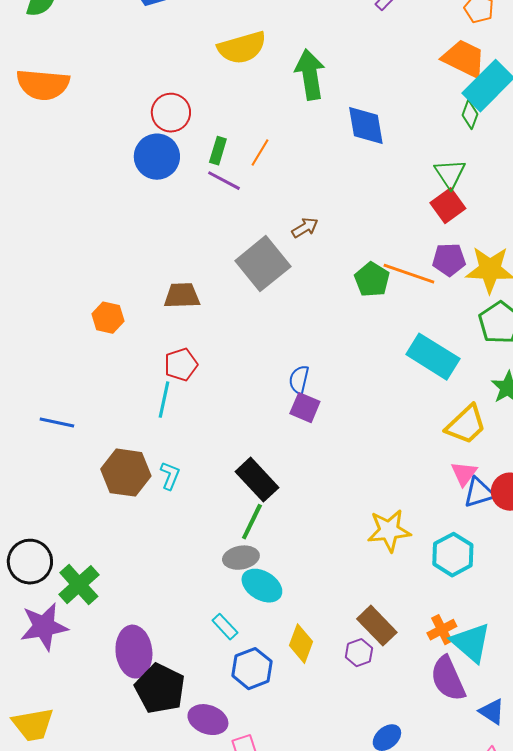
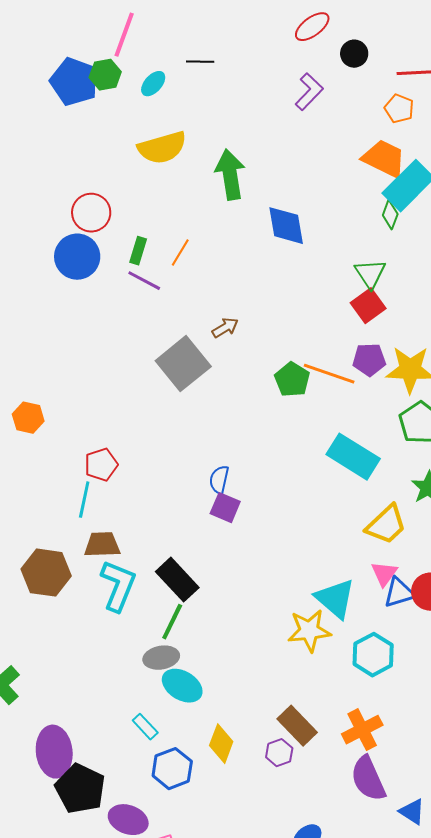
brown trapezoid: (182, 296) -> (102, 545), moved
cyan L-shape: (170, 476) -> (118, 586), moved, size x1.8
orange cross: (442, 630) -> (362, 730), size x1.4
cyan triangle: (471, 643) -> (335, 599), moved

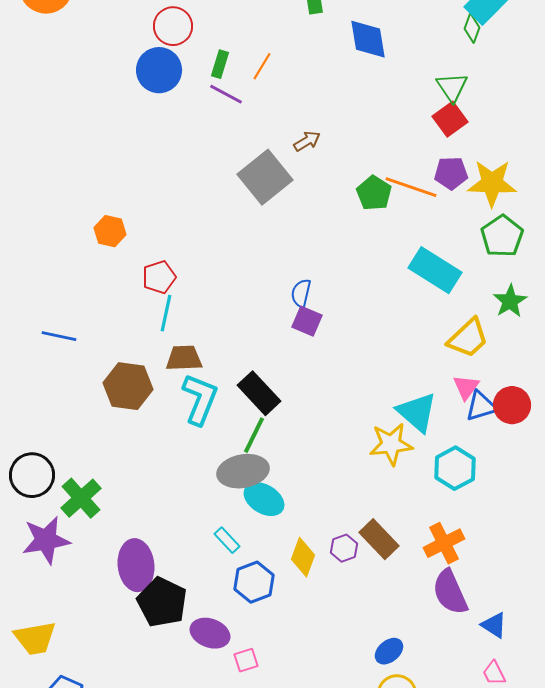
red pentagon: (101, 465) -> (159, 277), moved
gray ellipse: (161, 658) -> (243, 471), size x1.4
purple hexagon: (279, 753) -> (344, 548), moved

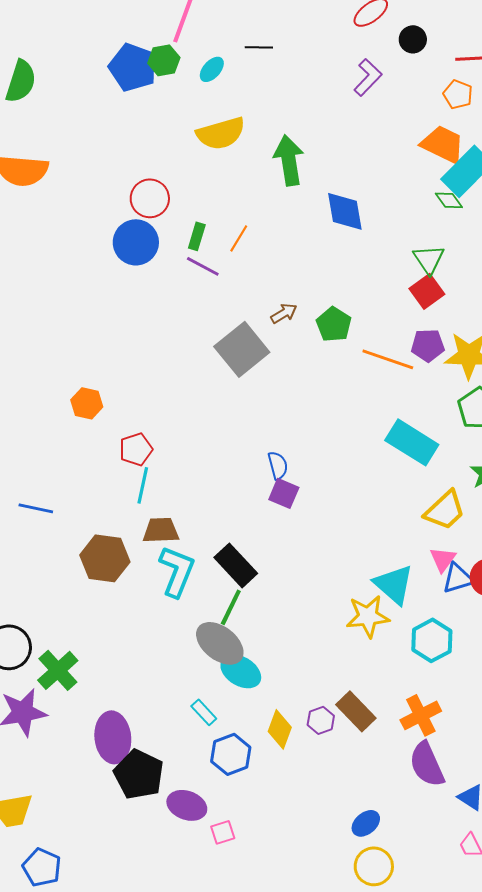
green diamond: (472, 28) -> (449, 200), turned -56
green pentagon: (374, 193) -> (334, 324), moved
blue semicircle: (301, 293) -> (278, 465), turned 152
gray ellipse: (243, 471) -> (220, 643), turned 48

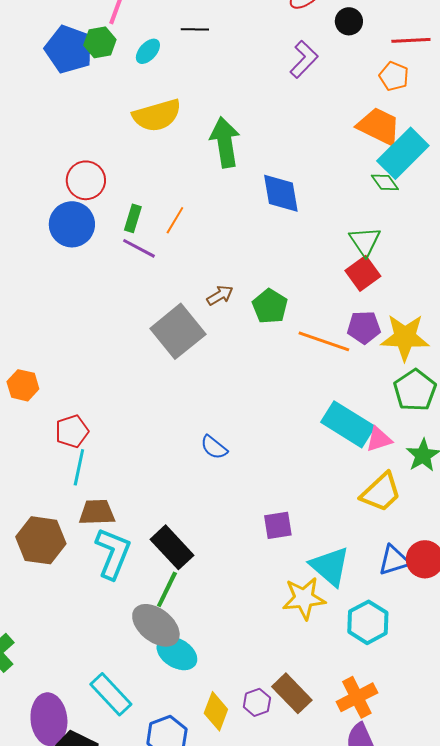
blue semicircle: (278, 465) -> (214, 447), turned 144
purple square: (284, 493) -> (278, 525), moved, turned -32
pink triangle: (443, 559) -> (379, 439), moved, turned 36
cyan rectangle: (204, 712) -> (111, 694), moved, size x1.6

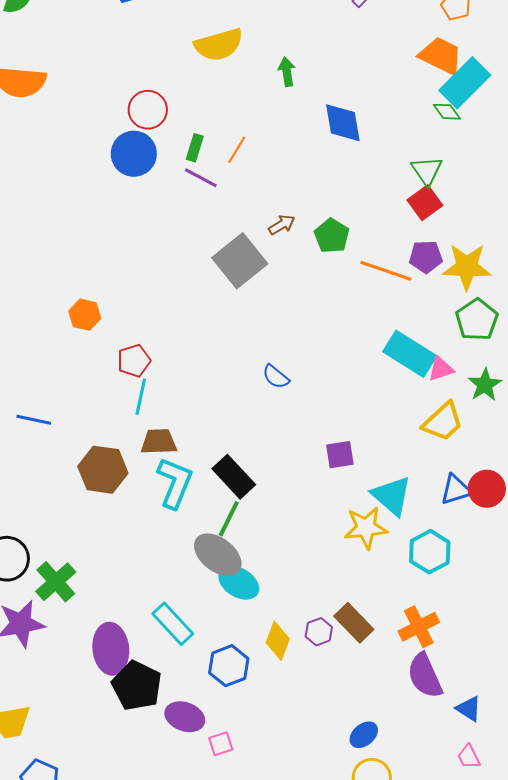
green arrow: (225, 142) -> (287, 72), size x0.6

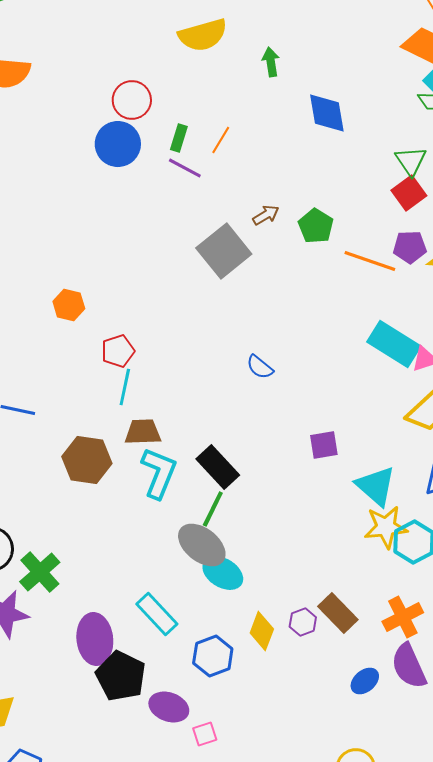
yellow star: (366, 528) -> (386, 527), moved
blue ellipse: (364, 735) -> (365, 681), moved

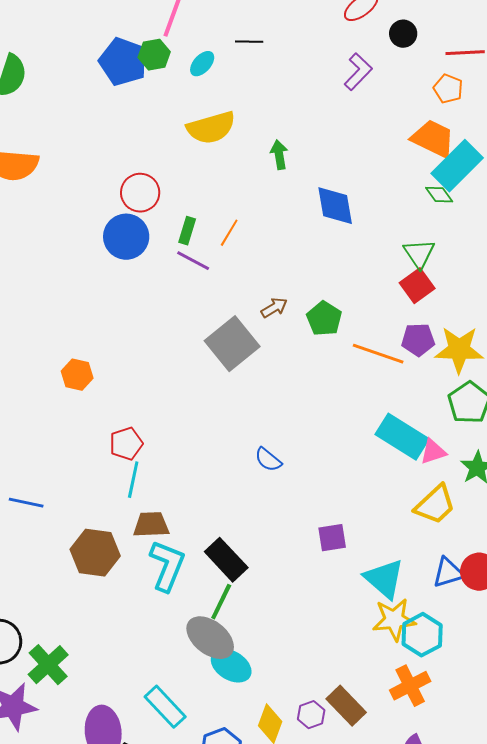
orange hexagon: (69, 305) -> (77, 375), moved
orange cross: (403, 617) -> (410, 686), moved

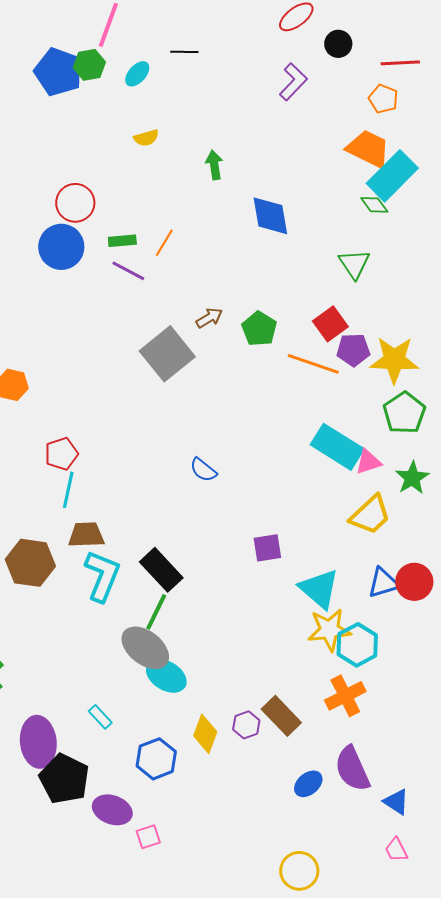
yellow semicircle: (211, 128) -> (146, 138), size x0.5
green rectangle: (187, 231) -> (122, 241), turned 68
red square: (417, 286) -> (330, 324), moved
cyan rectangle: (165, 707) -> (100, 717), size x0.6

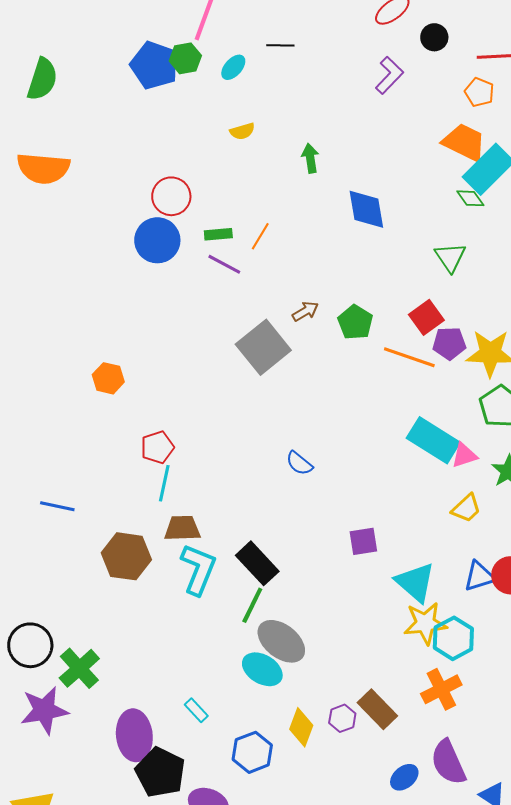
yellow trapezoid: (370, 515) -> (466, 508), size x0.7
gray ellipse: (145, 648) -> (281, 641), moved

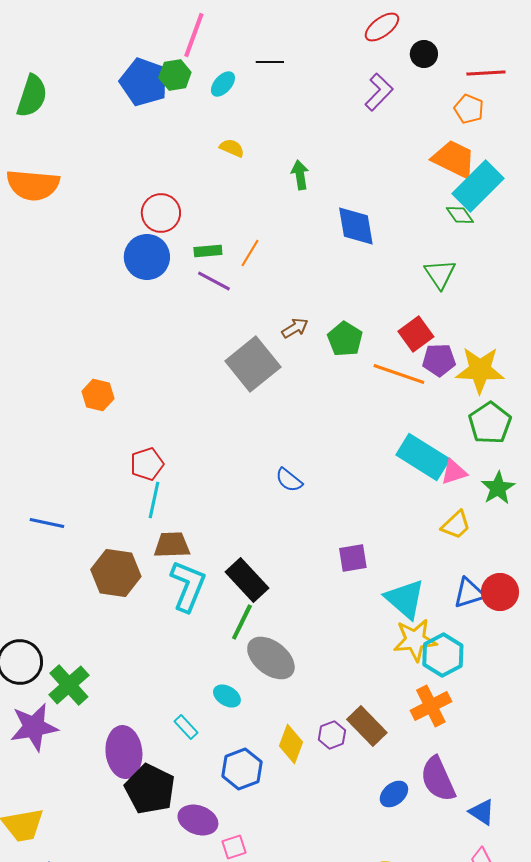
yellow semicircle: (242, 131) -> (232, 148), turned -140
cyan ellipse: (262, 669) -> (227, 696), moved, size x0.7

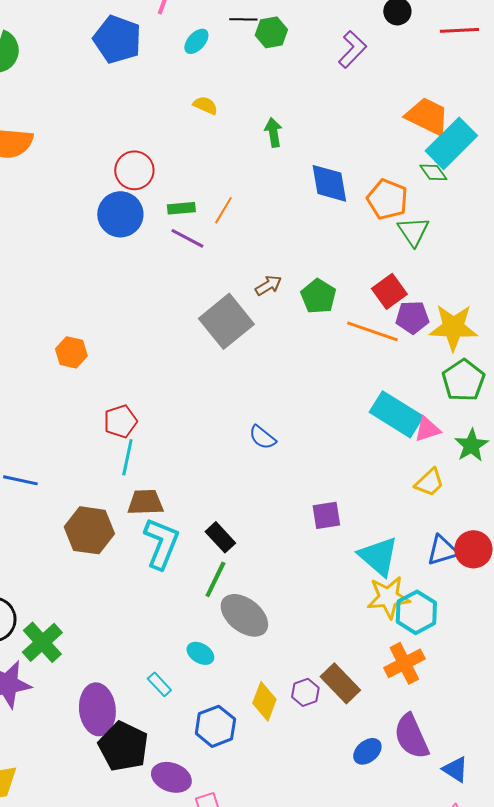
green hexagon: (175, 75) -> (271, 32), moved
orange pentagon: (469, 109) -> (387, 199), moved, size x1.4
black rectangle: (247, 580) -> (220, 537), size x0.7

